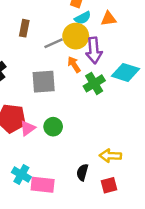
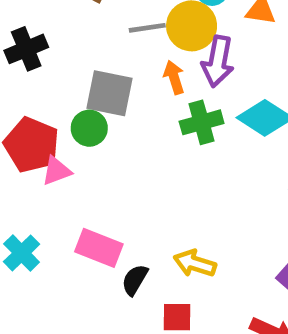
green circle: (53, 127) -> (89, 128), moved
pink rectangle: (43, 185) -> (99, 248), moved

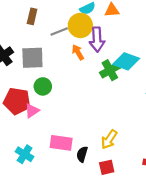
gray square: (110, 93) -> (32, 58), moved
green cross: (202, 122) -> (110, 70), moved
yellow arrow: (195, 263) -> (109, 139), turned -60

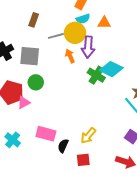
green cross: (110, 70) -> (96, 75), turned -36

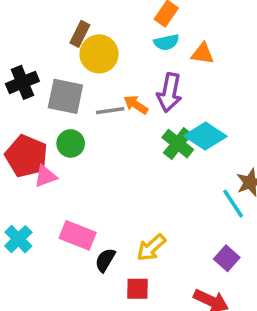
yellow circle: (75, 33) -> (99, 54), moved
gray line: (56, 36) -> (110, 111), moved
orange arrow: (70, 56) -> (136, 105), turned -40

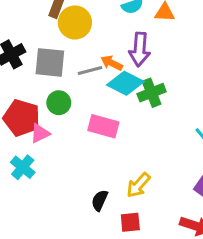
cyan diamond: (205, 136) -> (125, 83), moved
green cross: (178, 144) -> (152, 93), turned 36
pink rectangle: (78, 235) -> (103, 126), moved
cyan cross: (18, 239) -> (23, 167), moved

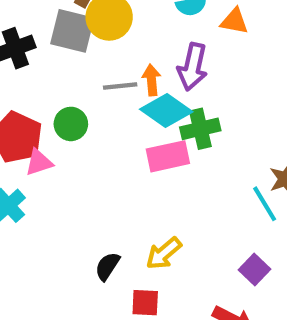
gray square: (50, 62) -> (72, 31), moved
orange arrow: (112, 63) -> (151, 80), turned 50
pink rectangle: (103, 126) -> (168, 156), moved, turned -36

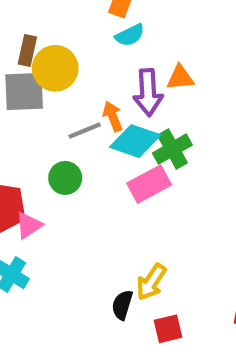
orange triangle: (234, 21) -> (180, 78), moved
green circle: (71, 124) -> (65, 178), moved
yellow arrow: (164, 253) -> (151, 282), moved

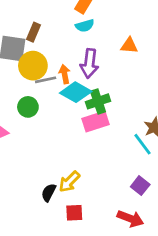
brown rectangle: (27, 51) -> (33, 32), moved
yellow circle: (55, 68) -> (33, 66), moved
orange triangle: (180, 78) -> (129, 46), moved
pink rectangle: (149, 184) -> (96, 121), moved

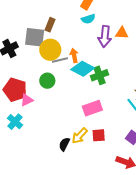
purple arrow: (89, 63) -> (105, 36), moved
pink rectangle: (96, 121) -> (92, 108), moved
red square: (74, 213) -> (99, 135), moved

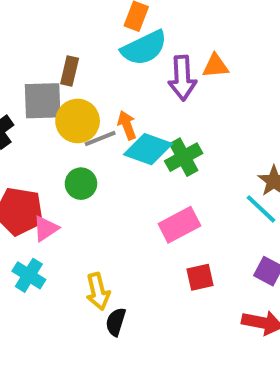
cyan semicircle: (88, 19) -> (144, 48), size x1.6
yellow arrow: (80, 136) -> (98, 291), moved, turned -48
black semicircle: (64, 144) -> (116, 322), moved

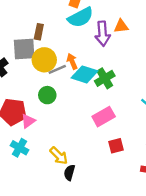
yellow arrow: (98, 291) -> (59, 156), turned -30

